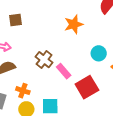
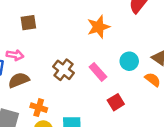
pink rectangle: (64, 71) -> (98, 72), moved
red square: (87, 87) -> (116, 102), size x0.6

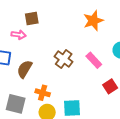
pink arrow: (15, 55) -> (19, 35), moved
brown semicircle: (19, 80) -> (25, 69), turned -36

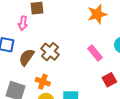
pink arrow: (19, 35) -> (23, 23), turned 88
brown cross: (64, 59) -> (50, 52), moved

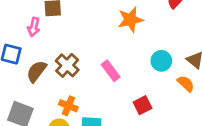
pink rectangle: (95, 53) -> (111, 71), moved
orange cross: (43, 82) -> (68, 106), moved

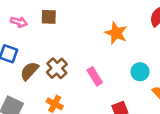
orange star: (130, 20) -> (116, 33), turned 30
pink arrow: (34, 27) -> (19, 22), moved, turned -91

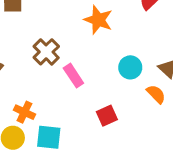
brown cross: (57, 68) -> (46, 52), moved

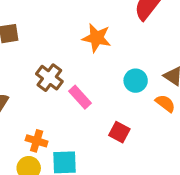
red square: (107, 116) -> (119, 132), turned -30

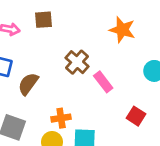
orange cross: (37, 141) -> (61, 118), turned -30

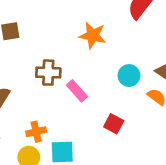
brown cross: (77, 62) -> (48, 73), turned -35

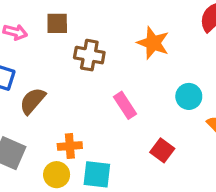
brown cross: (48, 73) -> (89, 55), moved

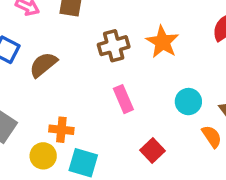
brown cross: (89, 55) -> (114, 46), moved, turned -36
brown semicircle: (33, 101) -> (43, 65), moved

